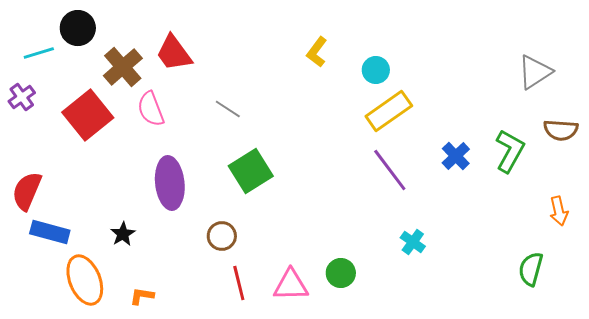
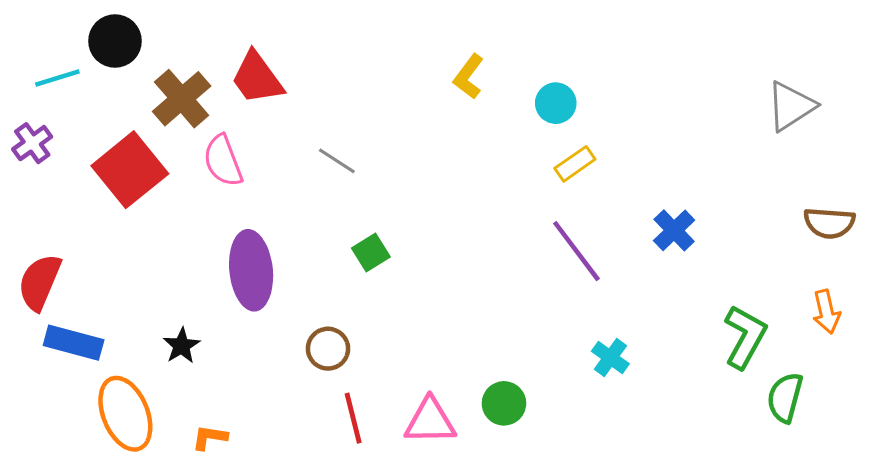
yellow rectangle: (389, 111) -> (575, 164), size x0.6
brown semicircle: (561, 130) -> (829, 223), moved
green L-shape: (510, 151) -> (745, 337), moved
green square: (251, 171) -> (371, 253), size x0.6

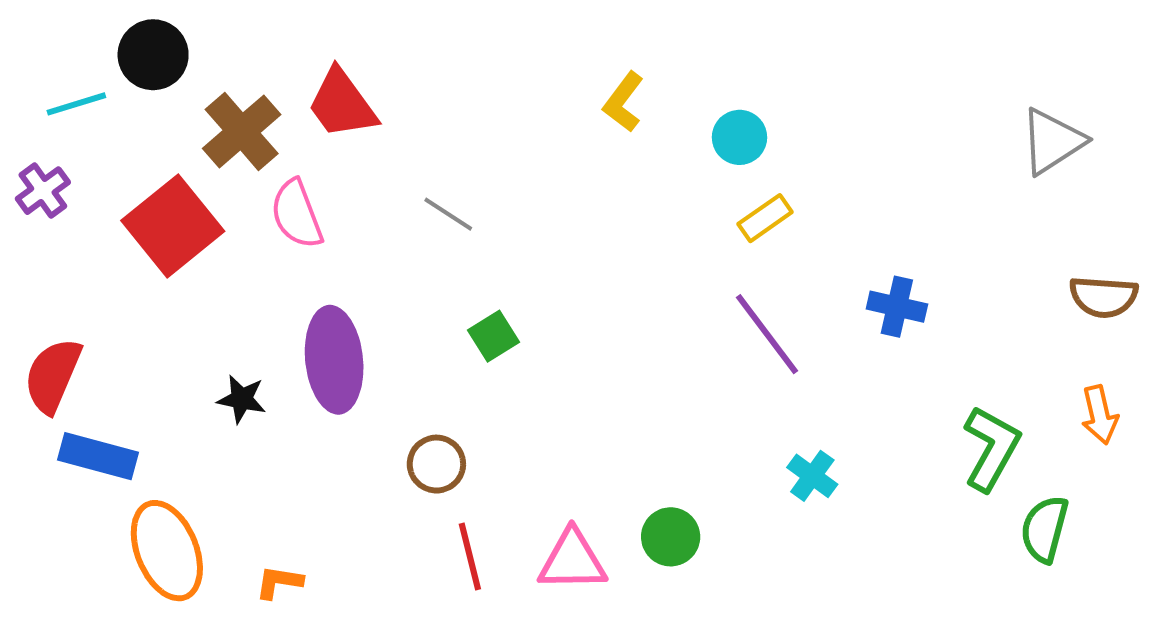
blue cross: (674, 230) -> (897, 307), turned -33
black star: (182, 346) -> (242, 399), moved, turned -30

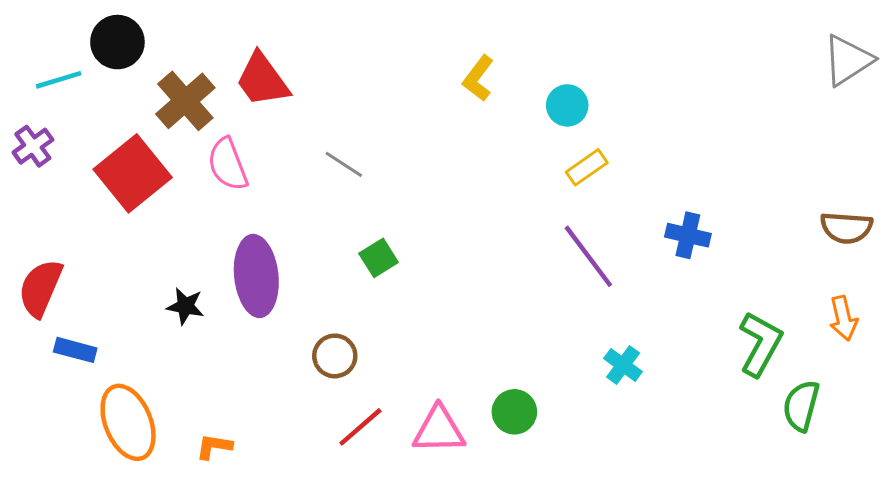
gray triangle: (1052, 141) -> (848, 60), moved
blue rectangle: (98, 456) -> (75, 350), size x0.7
red line: (470, 557) -> (360, 427), turned 63

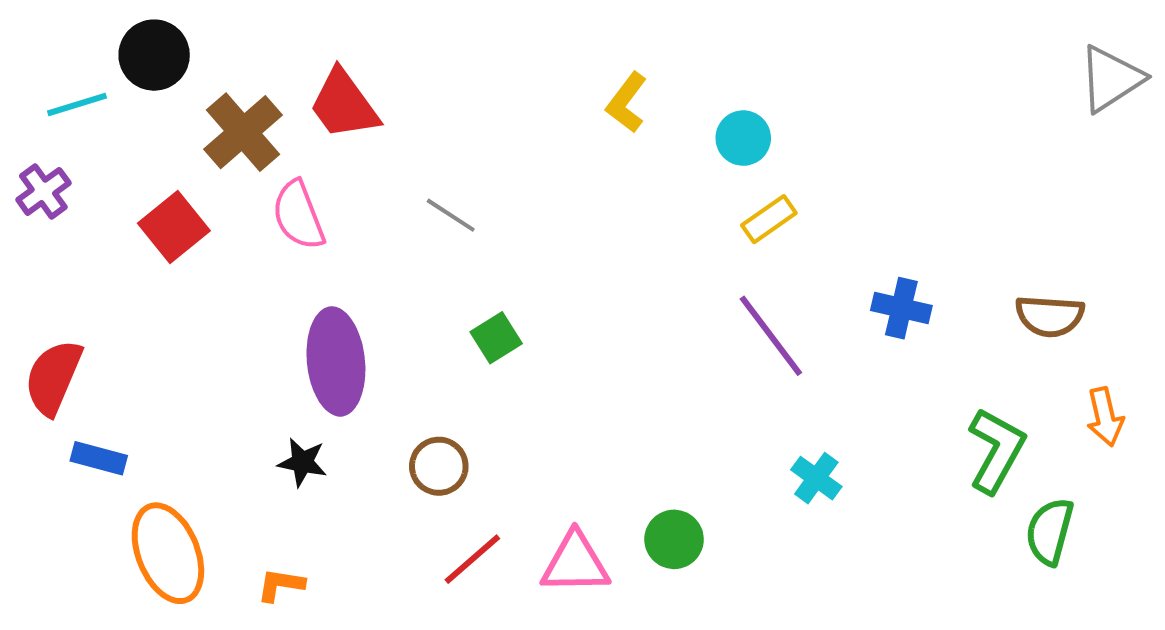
red square: (133, 173) -> (174, 227), size x0.7
brown semicircle: (846, 228) -> (1050, 316), moved
black star: (185, 306) -> (302, 462), moved

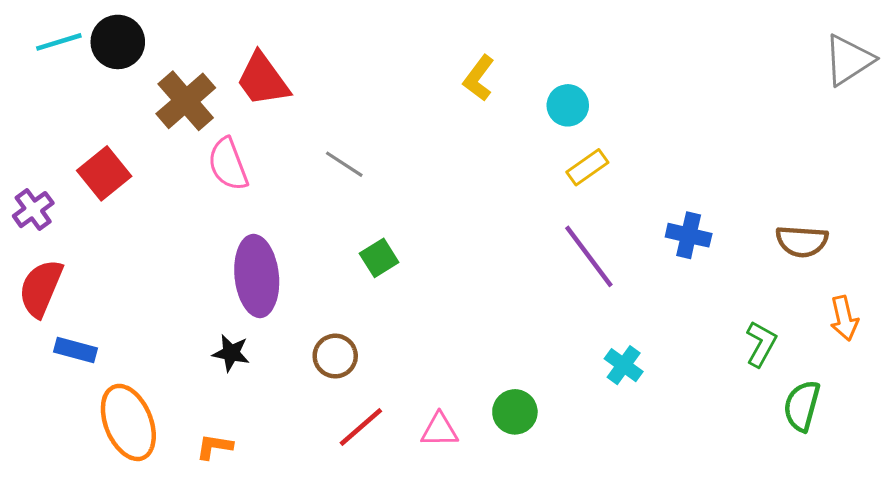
cyan line: (77, 104) -> (59, 42), moved
purple cross: (43, 191) -> (33, 210), moved
red square: (174, 227) -> (104, 173), moved
green L-shape: (996, 450) -> (761, 344), size x0.7
pink triangle: (575, 563) -> (439, 430), size x0.7

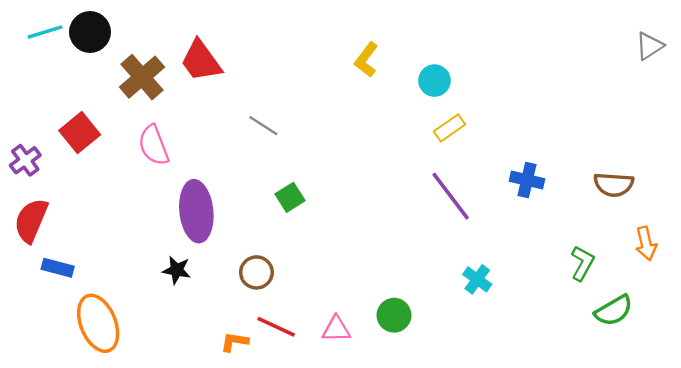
gray triangle: (849, 60) -> (649, 46), size x0.7
pink semicircle: (228, 164) -> (154, 145), moved
green semicircle: (802, 406) -> (614, 311), turned -135
red line: (361, 427) -> (276, 327), turned 66
orange L-shape: (214, 447) -> (235, 342), moved

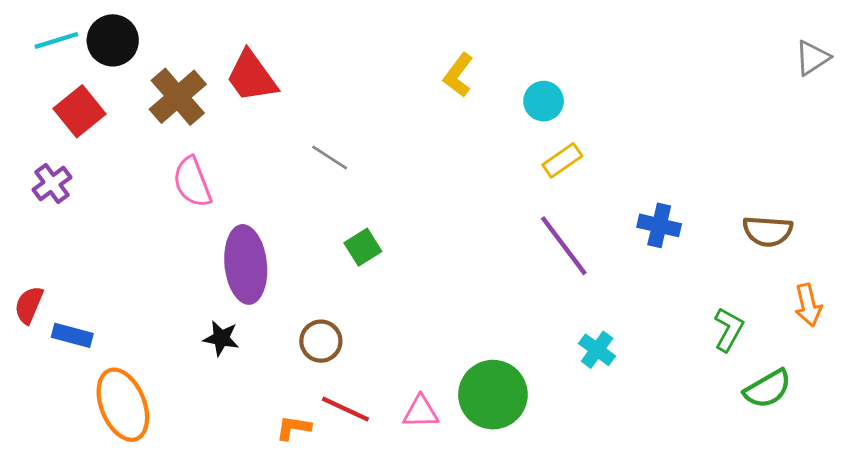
red square: (80, 133) -> (79, 111), moved
purple cross: (25, 160) -> (52, 184), moved
red semicircle: (31, 220) -> (29, 305), moved, size x0.7
green circle: (394, 315) -> (493, 395), size x1.6

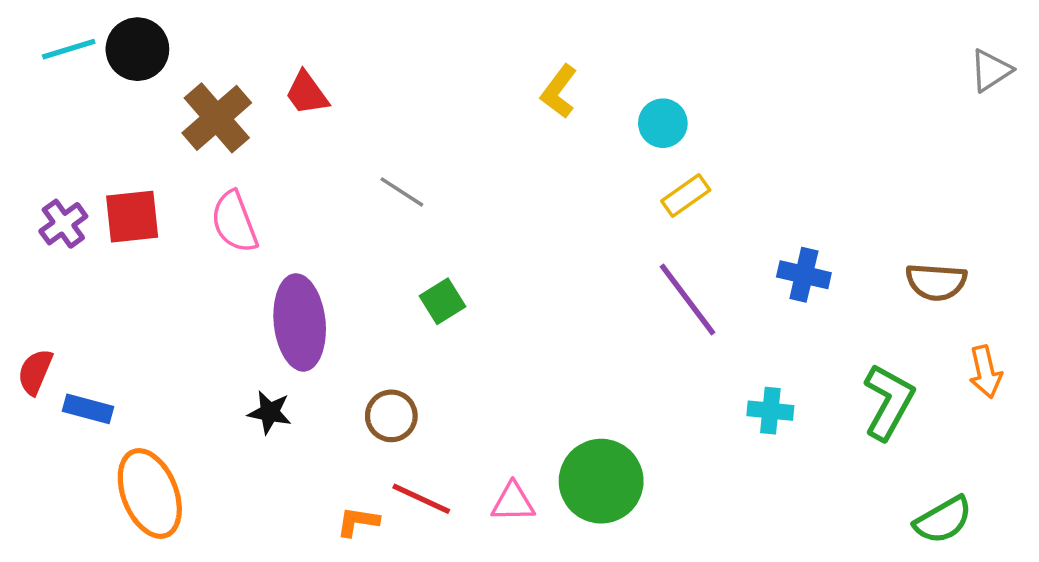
red trapezoid: (252, 77) -> (307, 93), size x0.7
red square: (79, 111) -> (132, 217), moved, turned 33
green L-shape: (729, 330) -> (889, 402), size x1.4
cyan cross: (597, 350) -> (770, 411), moved, turned -30
green semicircle: (768, 389) -> (943, 520), moved

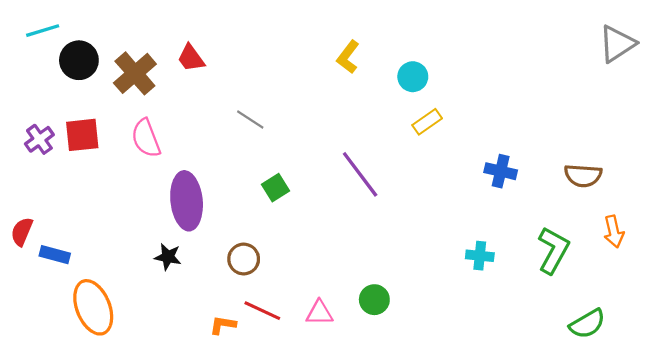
black circle: (137, 49) -> (79, 60), moved
gray triangle: (991, 70) -> (617, 44), size x1.4
purple line: (688, 300) -> (360, 174), moved
green circle: (601, 481) -> (374, 300), size x0.6

